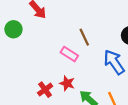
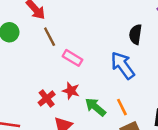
brown line: (84, 37) -> (50, 37), moved

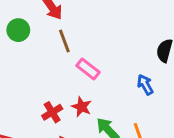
blue arrow: (123, 65) -> (145, 85), size x0.6

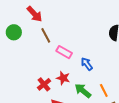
blue arrow: (145, 85) -> (87, 64), moved

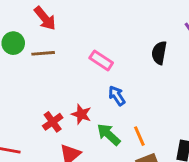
brown line: (46, 35) -> (43, 53), moved, turned -70
pink rectangle: (64, 52) -> (101, 60), moved

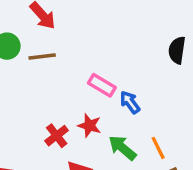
pink rectangle: (101, 60) -> (102, 85), moved

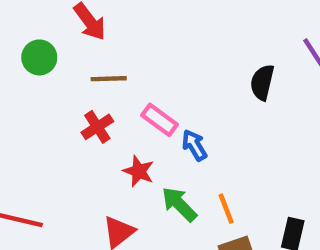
brown line: (42, 57) -> (109, 79), moved
red cross: (57, 136) -> (97, 127), moved

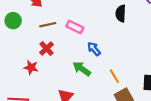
pink rectangle: (160, 120) -> (75, 27), moved
red star: (139, 171) -> (31, 67), moved
green arrow: (179, 204) -> (82, 69), moved

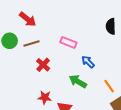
brown line: (48, 25) -> (31, 43), moved
red star: (31, 67) -> (45, 97), moved

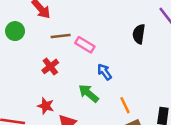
brown line: (31, 43) -> (61, 36), moved

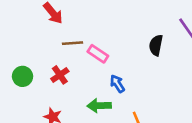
green circle: (15, 31) -> (23, 76), moved
green arrow: (89, 93) -> (99, 106), turned -45

